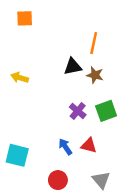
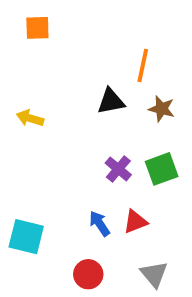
brown star: (95, 75) -> (162, 109), moved
red triangle: (89, 145) -> (135, 222), turned -35

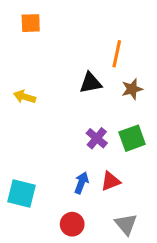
brown star: (162, 109) -> (132, 89), turned -30
blue arrow: (100, 223) -> (81, 183), turned 55

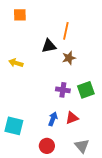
orange line: (117, 54) -> (66, 31), moved
black triangle: (91, 83) -> (49, 46), moved
brown star: (132, 89) -> (69, 58), moved
purple cross: (97, 138) -> (63, 90), turned -32

